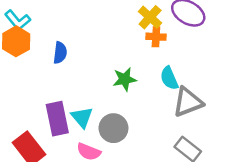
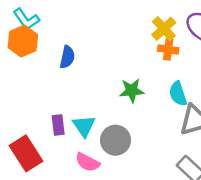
purple rectangle: (57, 119) -> (58, 125), size x0.6

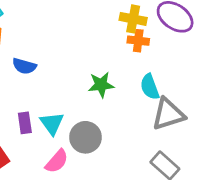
yellow cross: (164, 29) -> (133, 19), turned -35
blue semicircle: (67, 57) -> (24, 66), moved, turned 95
pink semicircle: (88, 162) -> (57, 161), turned -75

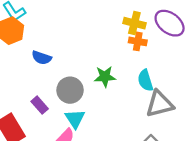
purple rectangle: (25, 123) -> (40, 105), turned -36
cyan triangle: (52, 123) -> (75, 119), moved
gray circle: (85, 137) -> (70, 90), moved

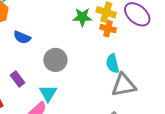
green star: (105, 77) -> (82, 17), moved
gray circle: (70, 90) -> (55, 60), moved

